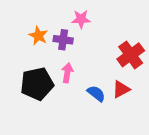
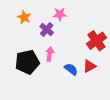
orange star: (38, 36) -> (24, 17), moved
purple cross: (63, 40) -> (47, 30), turned 32

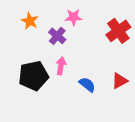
red cross: (96, 41) -> (118, 31), moved
red triangle: (89, 66) -> (120, 81), moved

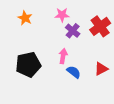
purple cross: (57, 36) -> (73, 31), moved
pink arrow: (61, 66) -> (63, 56), moved

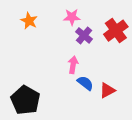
black pentagon: (28, 65) -> (25, 100), moved, turned -30
red triangle: (101, 69) -> (107, 90), moved

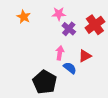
red triangle: (107, 90) -> (85, 56), moved
black pentagon: (25, 100) -> (45, 82), moved

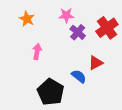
pink arrow: (60, 53) -> (37, 51), moved

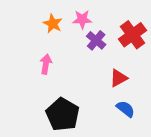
orange star: (27, 19) -> (53, 24), moved
blue semicircle: (79, 76) -> (125, 109), moved

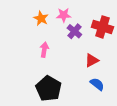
red cross: (132, 35) -> (102, 27), turned -36
pink arrow: (46, 64) -> (44, 50), moved

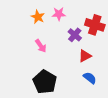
purple cross: (74, 31) -> (75, 35), moved
pink arrow: (44, 50) -> (41, 46), turned 136

